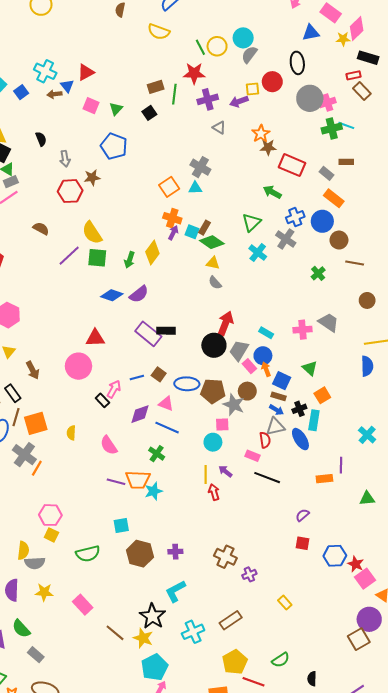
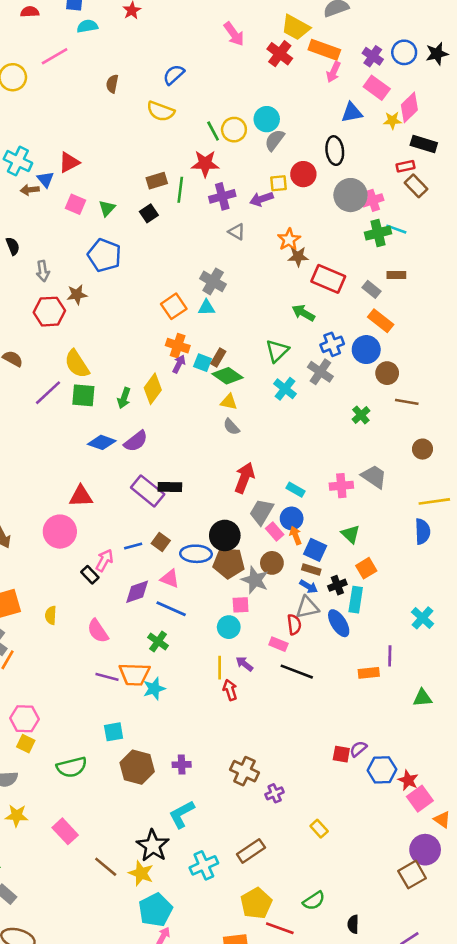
black circle: (214, 345) -> (225, 535), moved
purple semicircle: (303, 515) -> (358, 749), moved

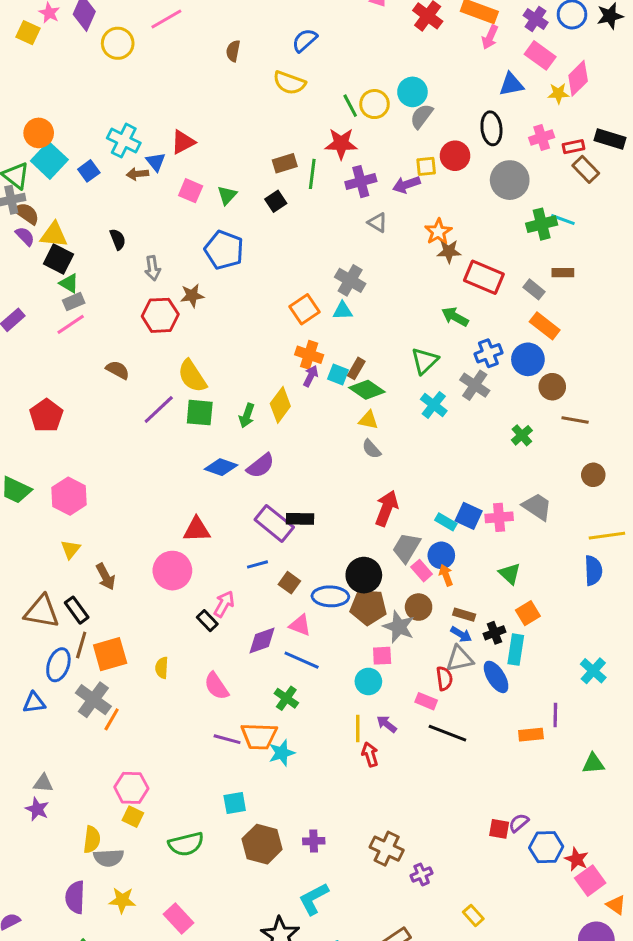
black rectangle: (424, 144) -> (610, 139), moved
pink cross: (373, 200) -> (542, 137), moved
blue line: (133, 546) -> (257, 564), moved
blue square: (315, 550) -> (469, 516), moved

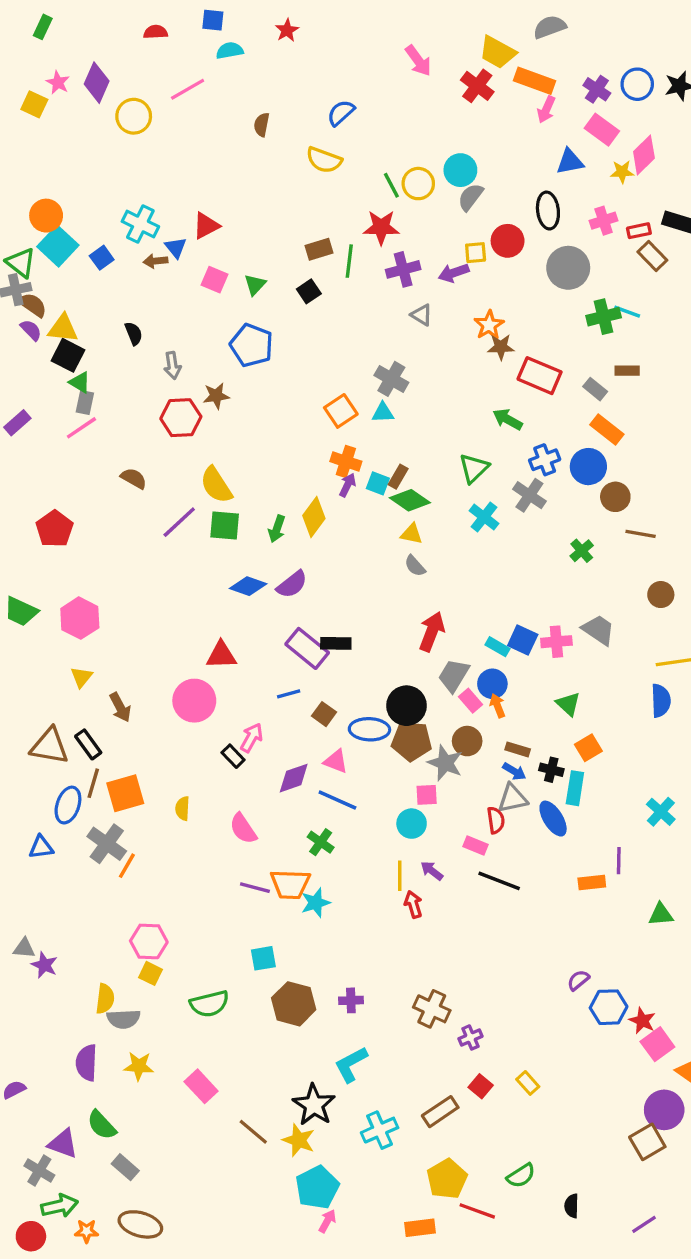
gray rectangle: (74, 302) -> (85, 403), turned -55
black cross: (495, 633) -> (551, 770), turned 35
gray triangle: (43, 783) -> (24, 948), moved
red square: (499, 829) -> (481, 1086), moved, turned 30

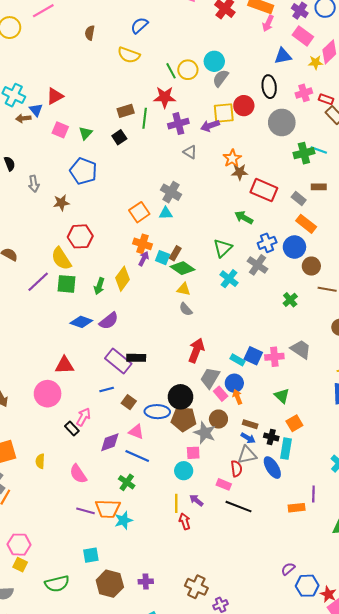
red rectangle: (639, 231) -> (326, 99), turned 32
yellow square: (476, 253) -> (224, 113), size x1.5
red hexagon: (181, 418) -> (80, 236), moved

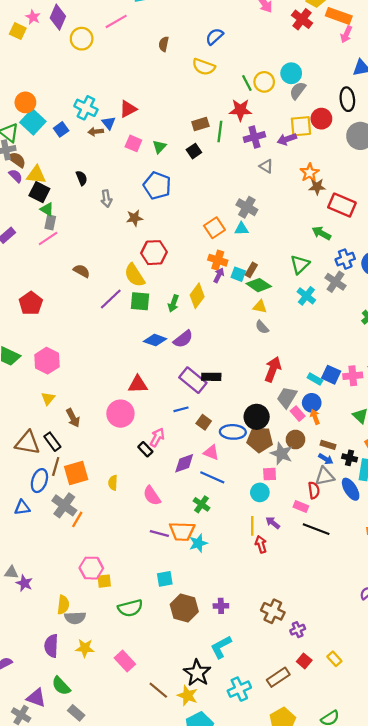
yellow square: (20, 565) -> (104, 581), moved, turned -32

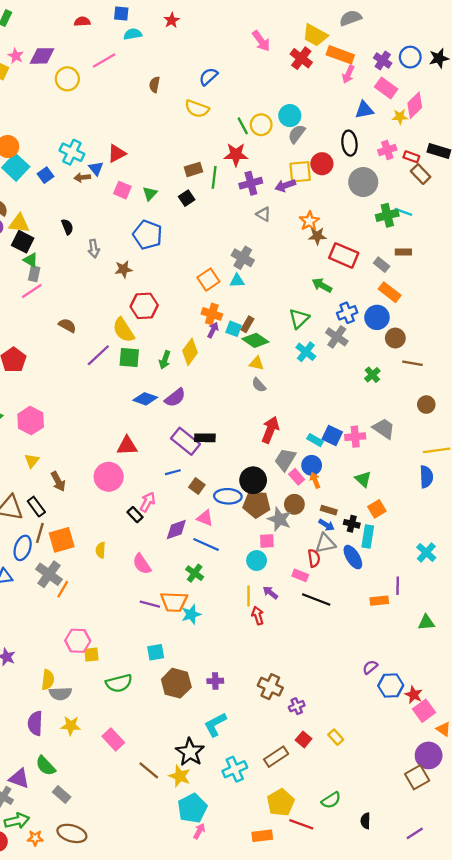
purple diamond: (58, 17) -> (42, 56), turned 65

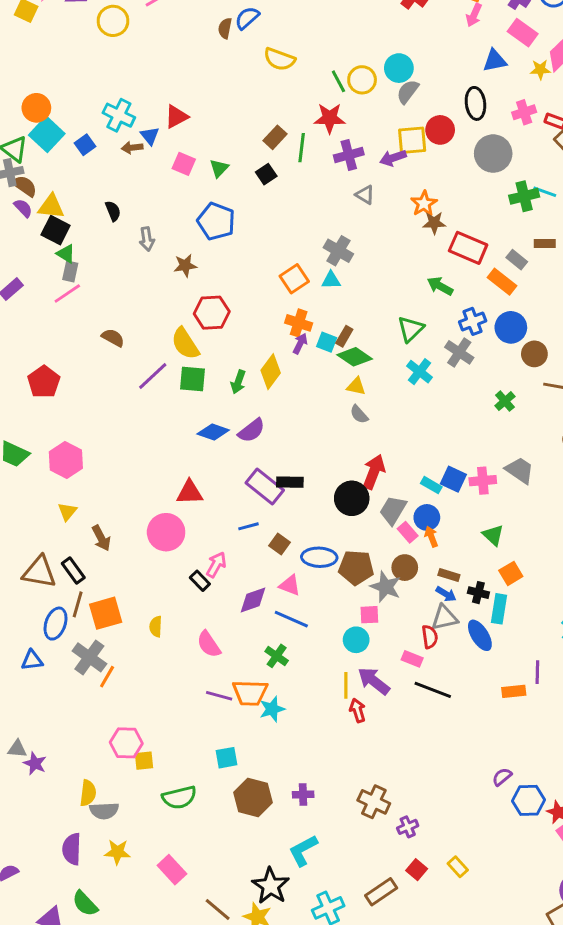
blue semicircle: (208, 77) -> (247, 18), moved
brown rectangle: (193, 169) -> (275, 137), turned -30
orange rectangle: (390, 292) -> (502, 282), moved
black circle: (253, 480) -> (352, 498), moved
purple arrow: (270, 593) -> (374, 681), size x1.6

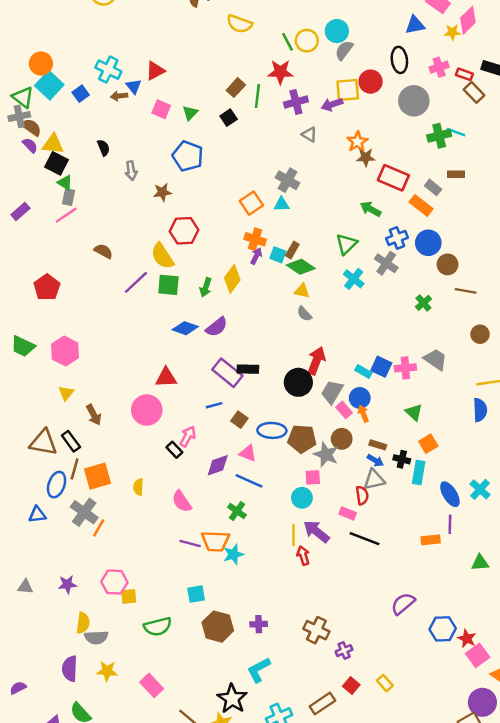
blue ellipse: (480, 635) -> (450, 494), moved
purple star: (35, 764) -> (67, 584), moved, turned -30
purple semicircle: (502, 777) -> (403, 604), moved, size x1.5

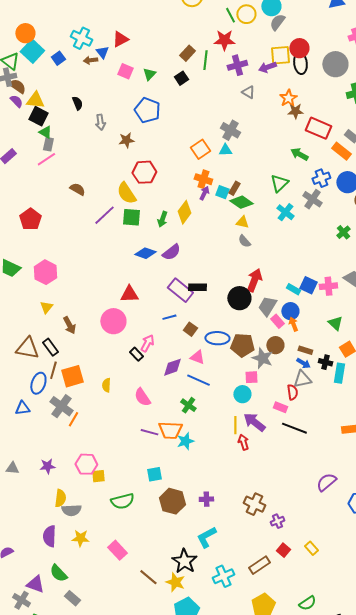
black ellipse: (399, 60) -> (300, 63), moved

